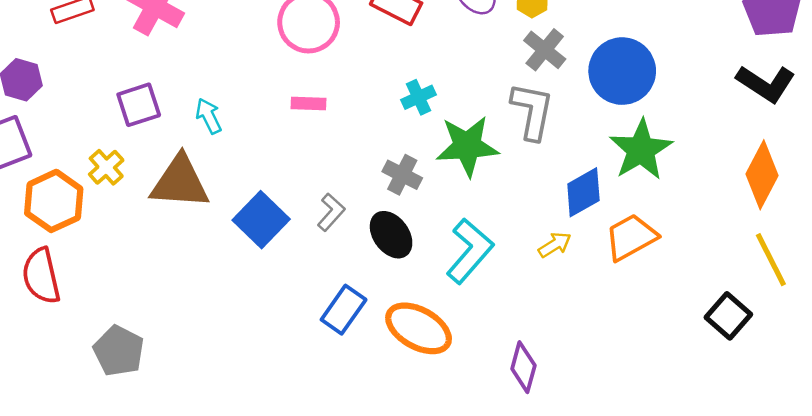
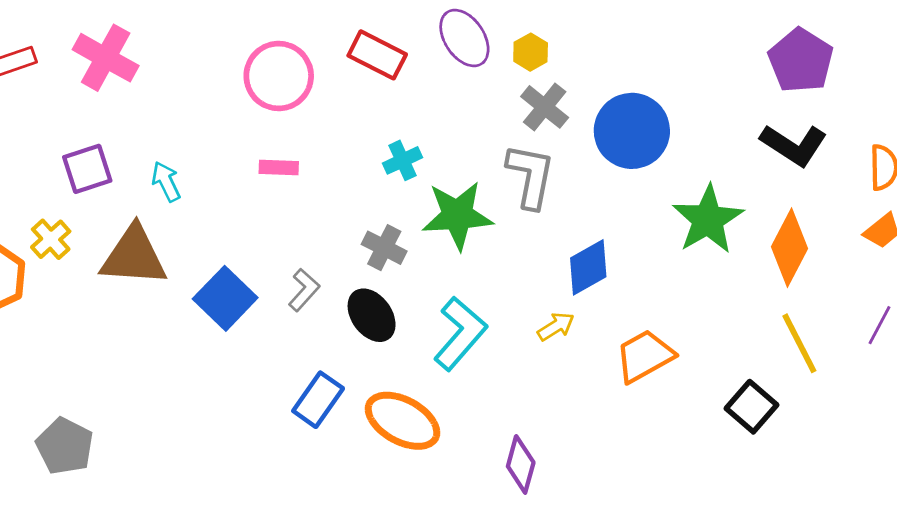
green star: (641, 150) -> (708, 220), moved
orange trapezoid: (631, 237) -> (645, 356), moved

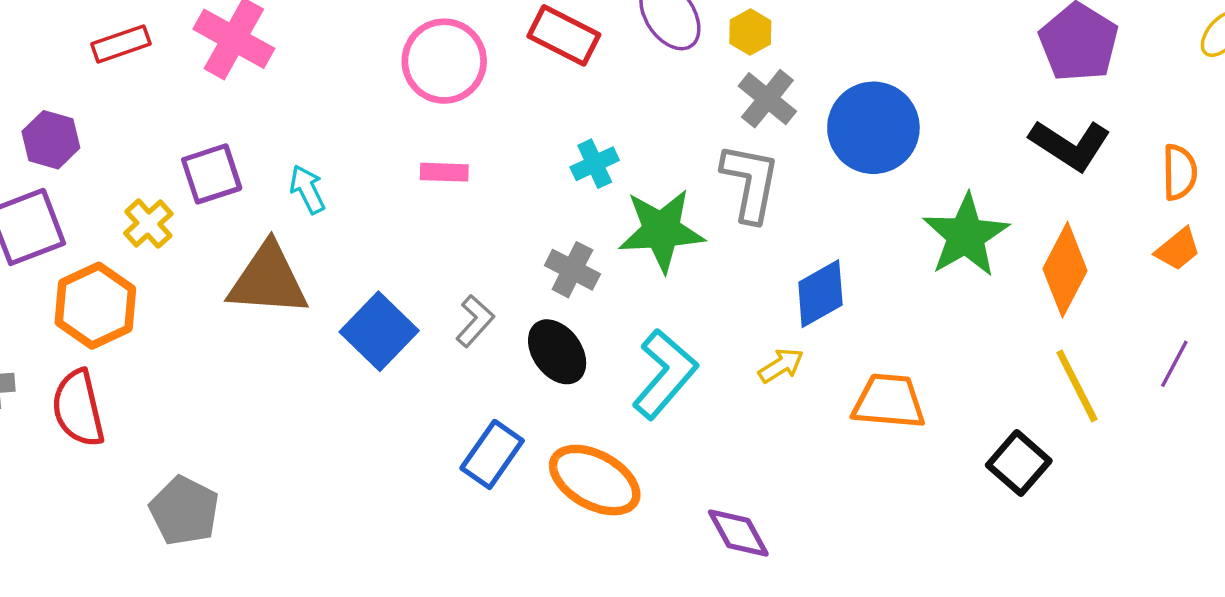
yellow cross: (51, 239) -> (148, 224), moved
orange trapezoid: (645, 356) -> (889, 401), turned 34
purple diamond: (521, 464) -> (738, 533), turned -44

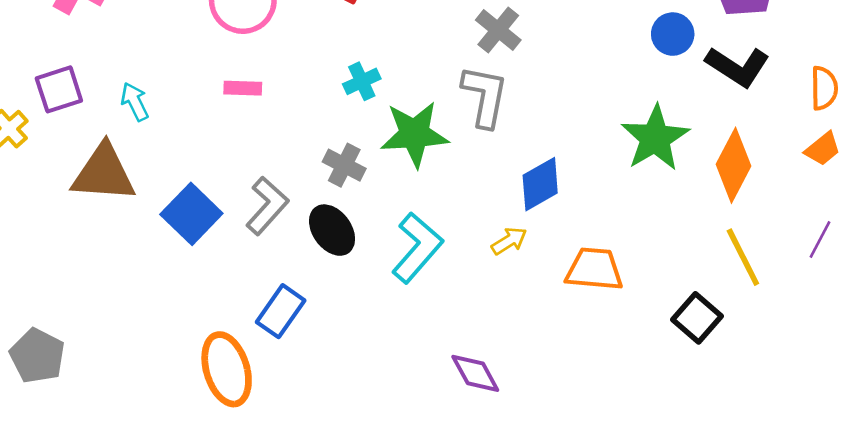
blue circle: (873, 128) -> (673, 34), moved, size x0.6
gray L-shape: (475, 321) -> (267, 206), size x1.4
orange ellipse: (595, 480) -> (227, 369), moved, turned 44

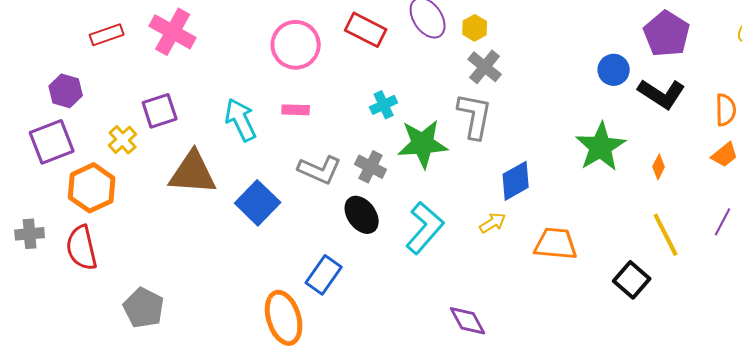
cyan arrow: (135, 102) -> (241, 120), moved, size x1.5
orange diamond: (734, 165) -> (659, 167), size x0.5
gray L-shape: (267, 206) -> (320, 170), moved, turned 72

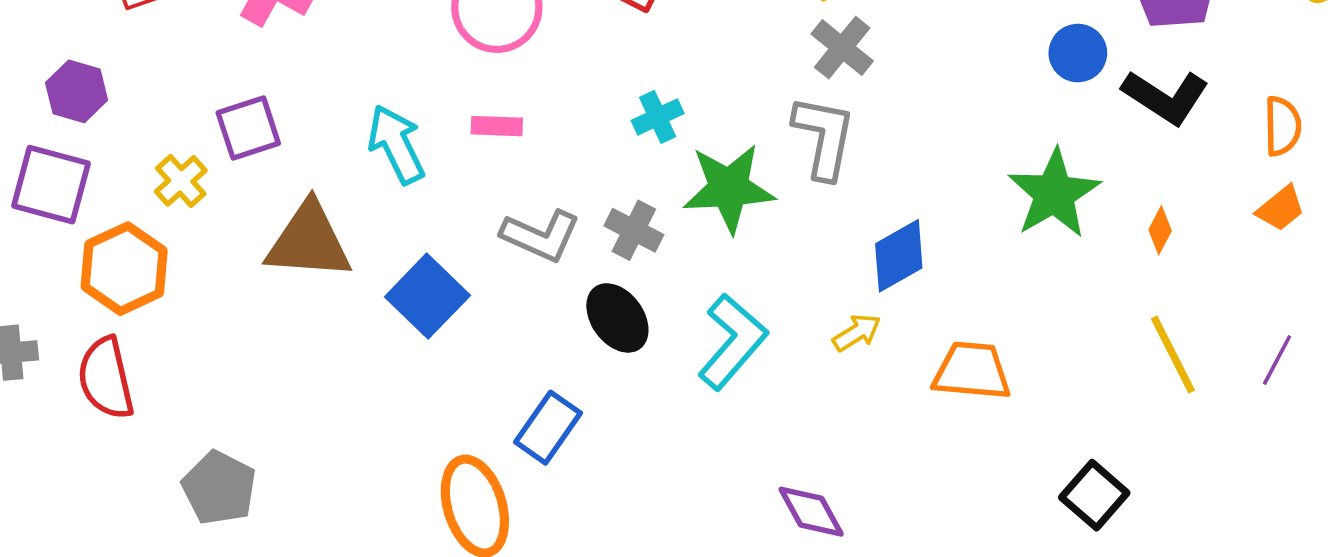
purple square: (52, 142) -> (51, 185), turned 36
purple line: (723, 222) -> (1277, 360), moved
black square: (632, 280) -> (1094, 495), moved

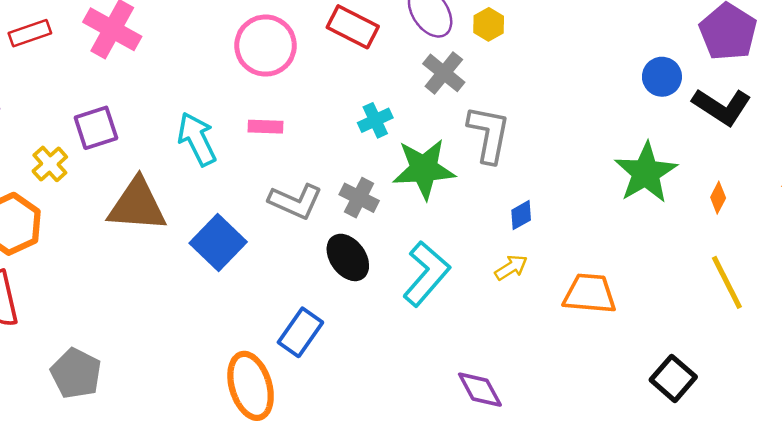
gray cross: (842, 48) -> (444, 73), moved
blue diamond: (899, 256) -> (521, 215), moved, size x0.6

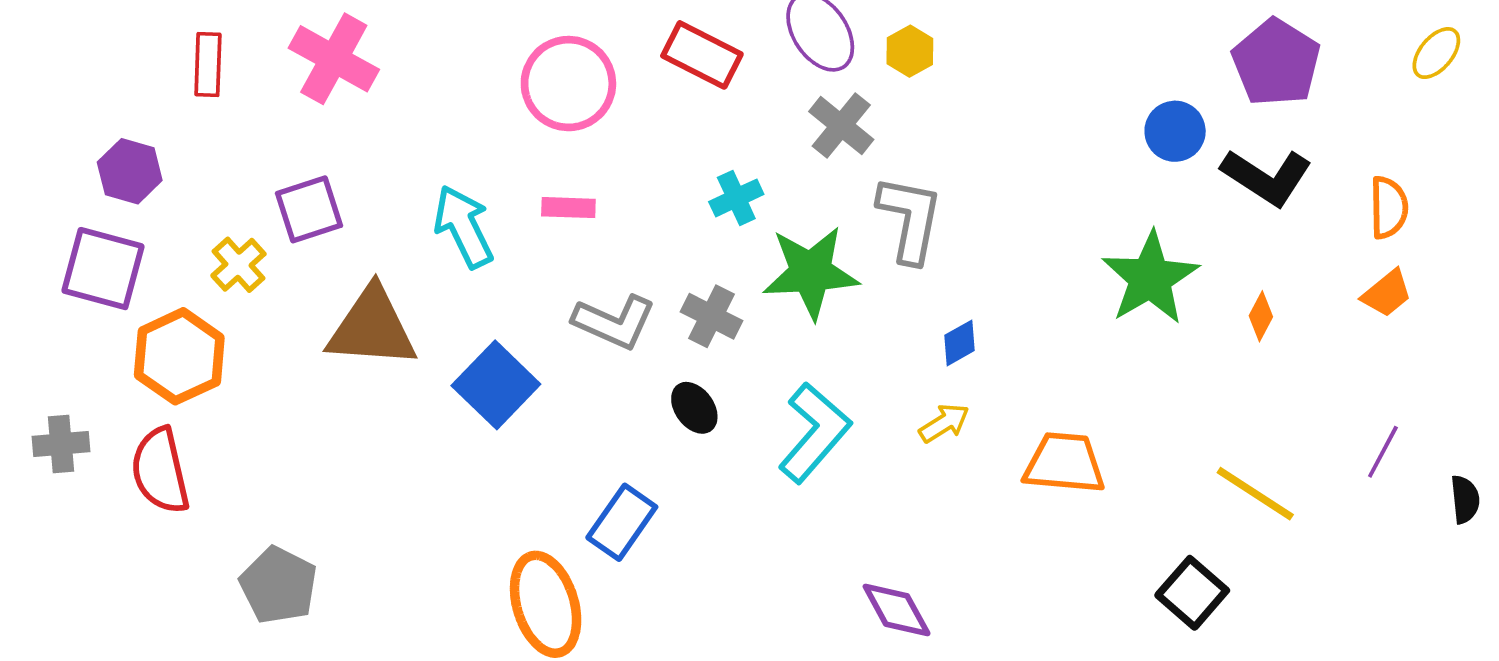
red rectangle: (30, 33) -> (208, 64), turned -69
black ellipse: (348, 257) -> (694, 408), size x0.7
yellow line: (727, 282) -> (1255, 494), moved, turned -30

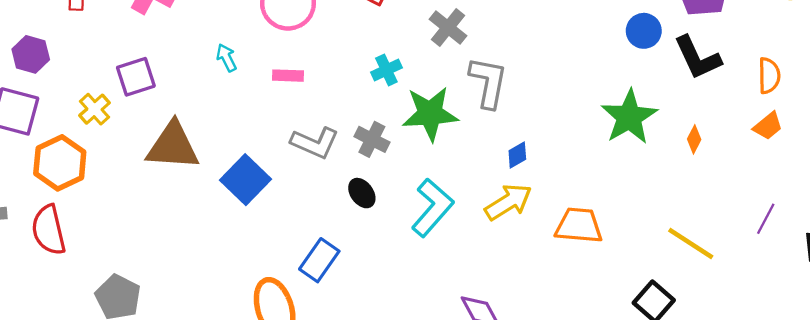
black L-shape: (1267, 177) -> (697, 58), turned 32
cyan arrow: (464, 227) -> (226, 58), moved, size x0.6
yellow arrow: (944, 423) -> (508, 202), size x1.6

